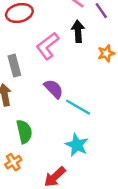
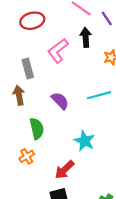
purple semicircle: (54, 89) -> (60, 101), moved
cyan line: (78, 107) -> (99, 95), moved, turned -45

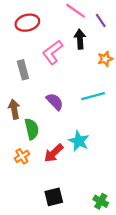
brown arrow: (19, 95) -> (14, 109), moved
red arrow: (65, 170) -> (54, 153), moved

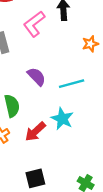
orange star: (105, 59) -> (90, 44), moved
cyan line: (93, 96) -> (72, 84), moved

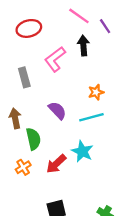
orange star: (90, 44) -> (96, 92), moved

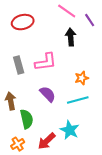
pink L-shape: (55, 59) -> (46, 62), moved, turned -150

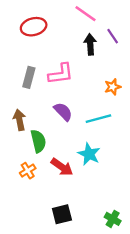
purple line: (90, 20) -> (113, 36), moved
gray rectangle: (19, 65) -> (29, 77), turned 30
orange star: (82, 78) -> (113, 87), moved
red arrow: (47, 141) -> (62, 167), turned -102

